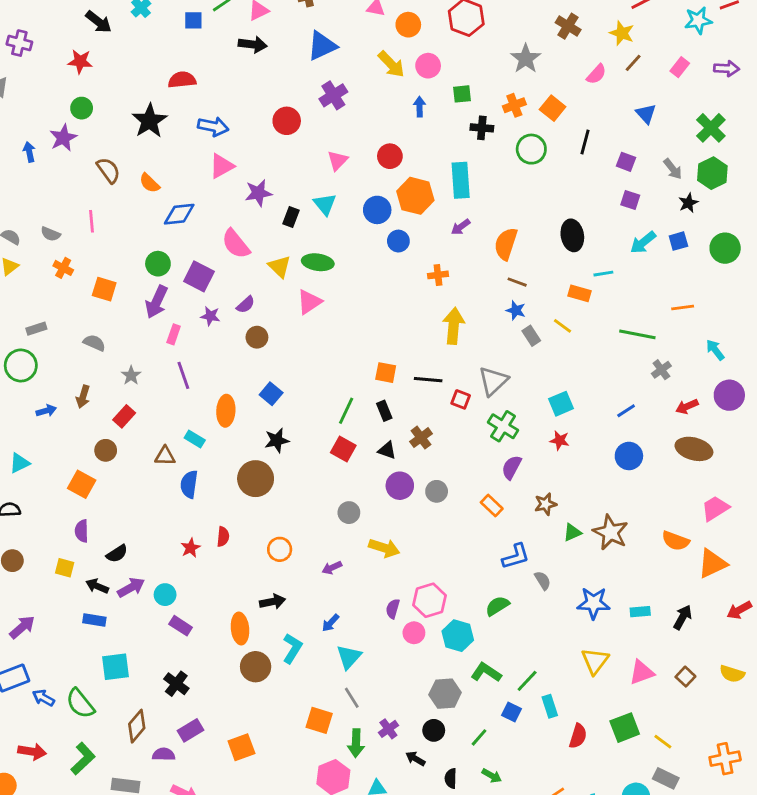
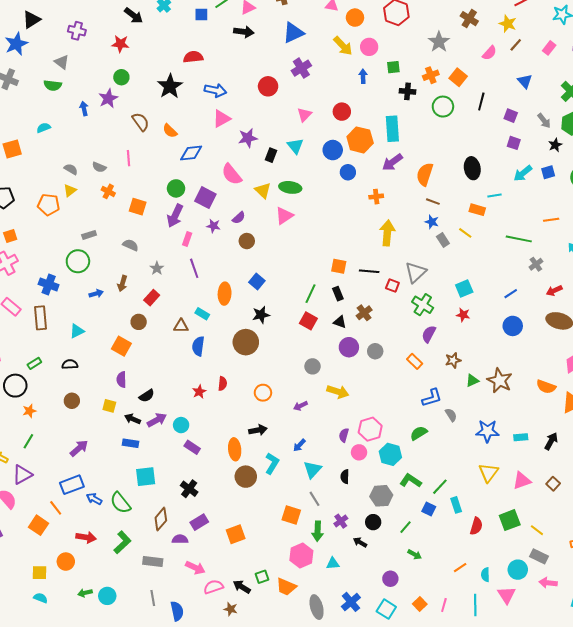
purple arrow: (461, 227) -> (392, 162), size x1.5
black semicircle: (451, 778) -> (345, 477), moved

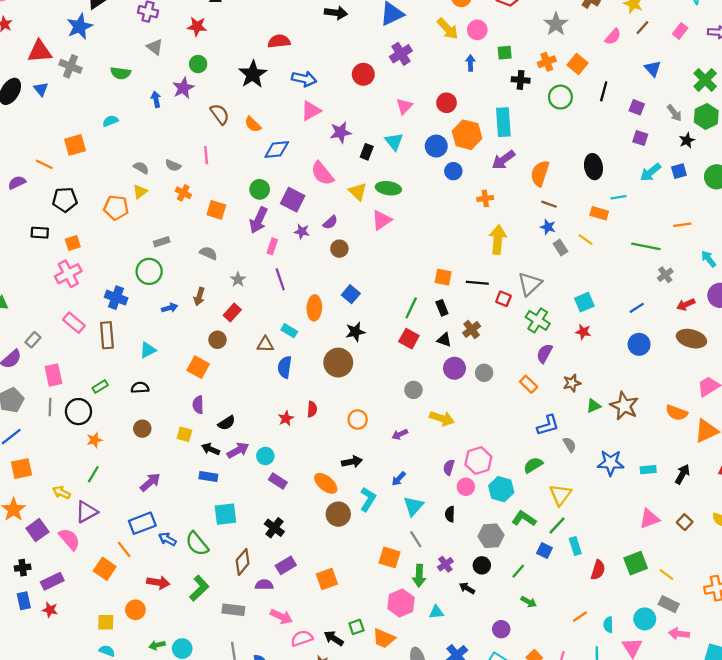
gray triangle: (62, 62) -> (155, 47), moved
orange ellipse: (235, 449) -> (326, 483), turned -45
yellow triangle: (488, 473) -> (560, 495), moved

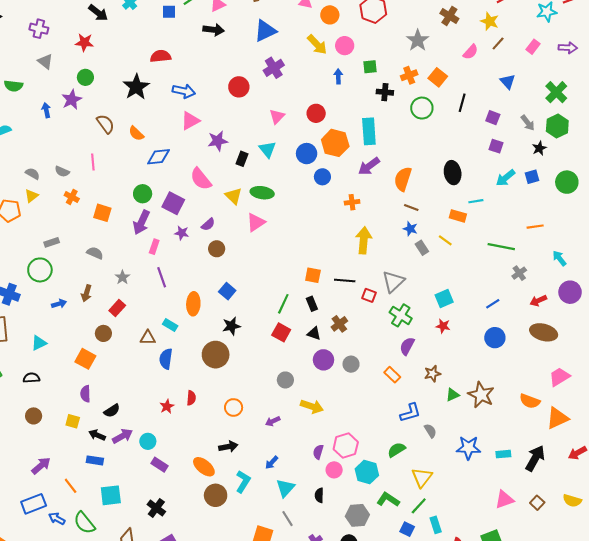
black arrow: (682, 474) -> (535, 458), size x1.4
orange line: (124, 549) -> (71, 486), moved

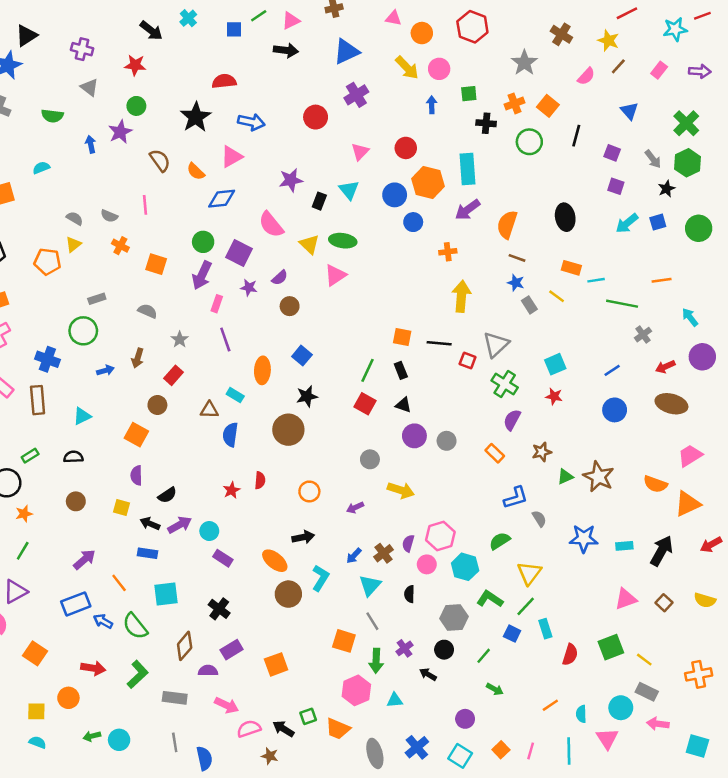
pink triangle: (190, 121) -> (232, 157), moved
cyan line: (476, 201) -> (596, 280), moved
brown cross: (339, 324) -> (384, 553), moved

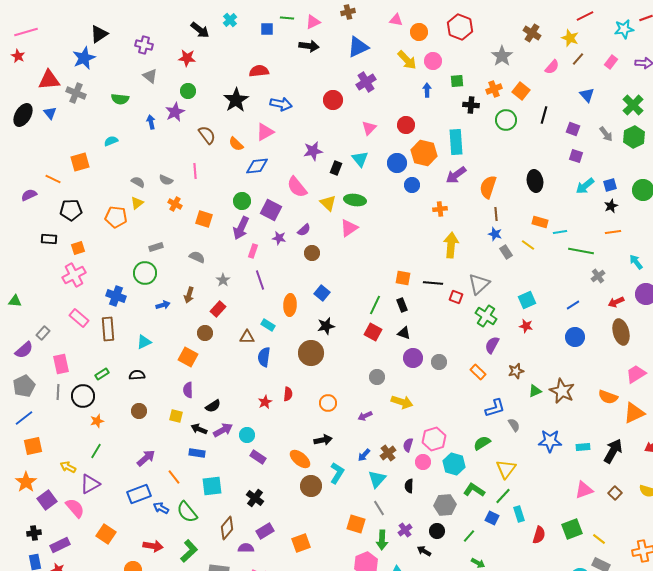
green line: (259, 16) -> (287, 18), turned 40
black star: (666, 189) -> (611, 206), moved
brown line: (517, 258) -> (496, 214), turned 64
brown ellipse: (671, 404) -> (621, 332), turned 60

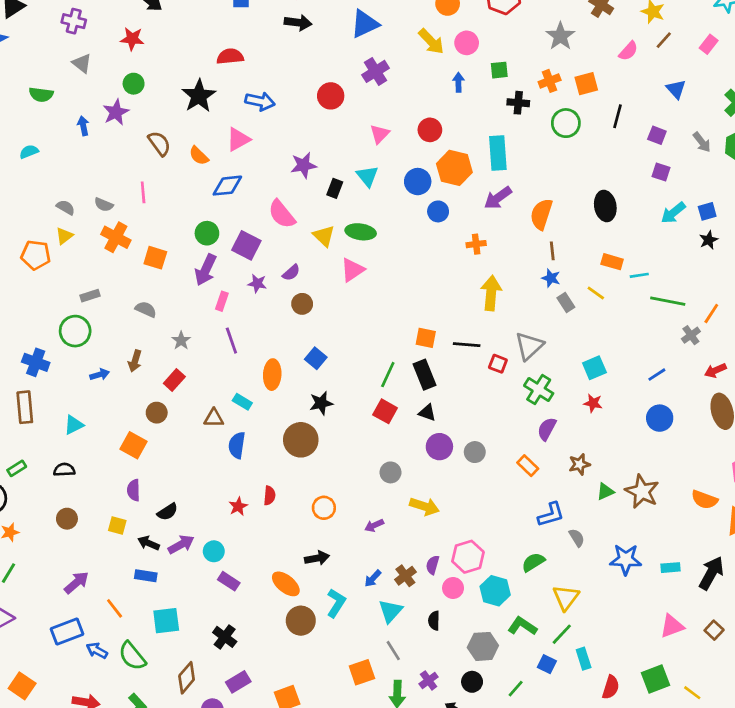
orange square: (521, 91) -> (586, 84), turned 36
orange cross: (175, 204) -> (116, 237), size x1.5
orange line: (613, 232) -> (711, 313), moved, turned -49
black rectangle: (402, 305) -> (424, 375), size x1.5
orange square: (356, 524) -> (362, 672), turned -36

